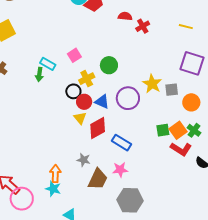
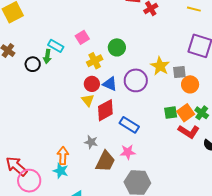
black circle: (73, 91) -> (33, 64), moved
orange circle: (191, 102) -> (190, 84), moved

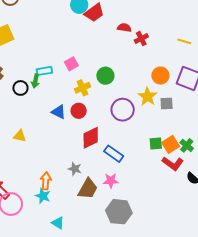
cyan rectangle: (56, 46) -> (44, 71), turned -42
blue triangle: (110, 84) -> (59, 112), moved
orange circle: (190, 84) -> (160, 76), moved
yellow triangle: (88, 100) -> (20, 136), moved, turned -40

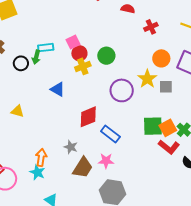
red cross: (141, 39) -> (151, 27), moved
red circle: (79, 111) -> (79, 53), moved
green square: (156, 144) -> (153, 126), size x1.5

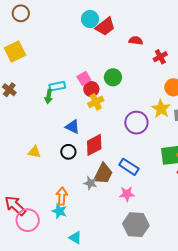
green circle: (106, 56) -> (113, 77), moved
black circle: (21, 63) -> (68, 152), moved
red diamond: (88, 117) -> (94, 145), moved
brown trapezoid: (83, 168) -> (103, 174), moved

